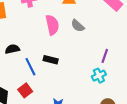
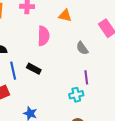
gray semicircle: (78, 26) -> (82, 48), moved
purple line: (105, 56) -> (86, 77), turned -40

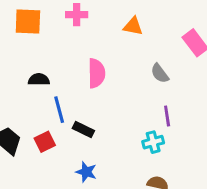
pink semicircle: (43, 36) -> (96, 73), moved
black rectangle: (34, 69) -> (83, 129), moved

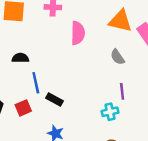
orange triangle: (133, 26) -> (120, 21), moved, size x1.5
pink semicircle: (96, 73) -> (78, 33), moved

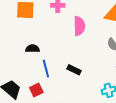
black rectangle: (55, 99) -> (74, 70), moved

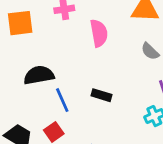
black semicircle: (32, 49) -> (39, 75), size x1.5

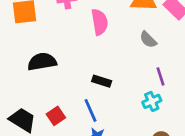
blue line: (62, 100) -> (90, 110), moved

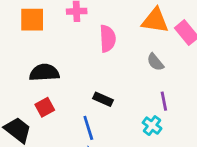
cyan cross: (152, 101) -> (152, 126), turned -36
red square: (56, 116) -> (45, 107), moved

